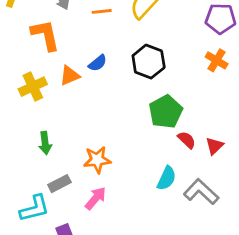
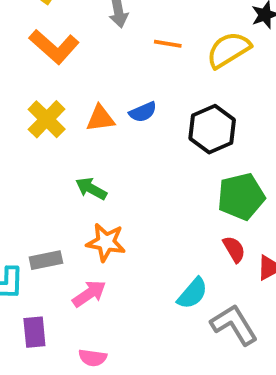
orange L-shape: (45, 35) -> (54, 47), moved, turned 128
yellow cross: (33, 87) -> (47, 119), turned -36
green pentagon: (166, 112) -> (241, 196), moved
green arrow: (45, 143) -> (91, 189), moved, turned 110

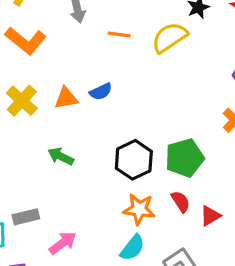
black hexagon: (212, 129) -> (134, 160), moved
orange star: (106, 242) -> (139, 209), moved
cyan semicircle: (193, 293) -> (132, 248), moved

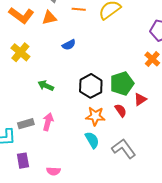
orange triangle: (66, 98) -> (49, 18), moved
red triangle: (210, 216) -> (140, 99), moved
pink arrow: (63, 243) -> (48, 122), moved, turned -36
cyan semicircle: (132, 248) -> (92, 140), turned -66

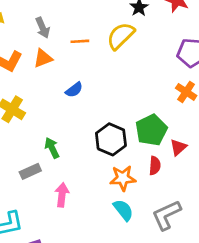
green arrow: (46, 86) -> (52, 148), turned 49
red semicircle: (121, 110) -> (155, 166), turned 48
gray rectangle: (26, 124) -> (30, 171), moved
gray L-shape: (124, 149) -> (166, 215), turned -70

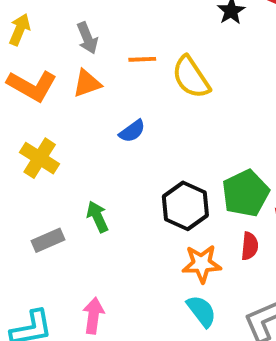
yellow semicircle: (121, 36) -> (191, 77), moved, turned -80
gray rectangle: (30, 171) -> (48, 240), moved
pink arrow: (62, 195) -> (93, 316), moved

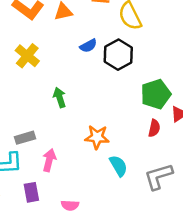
black hexagon: (185, 206) -> (118, 55), moved
gray rectangle: (48, 240) -> (25, 138), moved
orange star: (202, 264) -> (97, 137), moved

